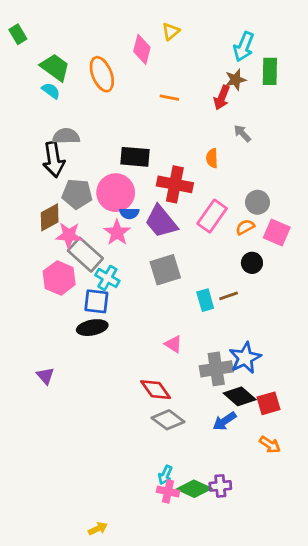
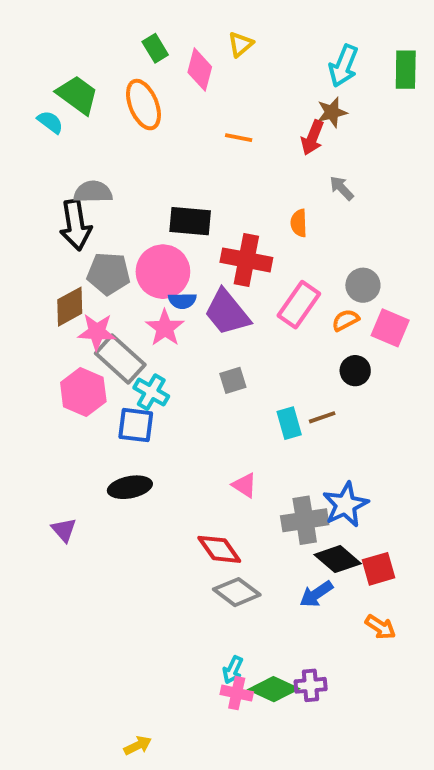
green rectangle: (18, 34) -> (155, 48), moved
green rectangle: (270, 71) -> (406, 70), moved
cyan semicircle: (51, 91) -> (50, 122), moved
gray square: (165, 270) -> (233, 380), size x0.6
black ellipse: (92, 328) -> (130, 487), moved

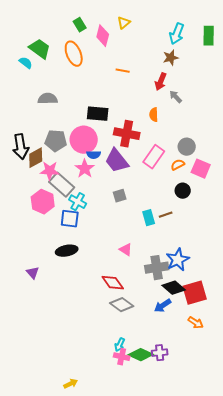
red arrow: (312, 138) -> (161, 82), moved
black arrow: (76, 225) -> (21, 147), moved
red square: (379, 569) -> (195, 293), size x1.4

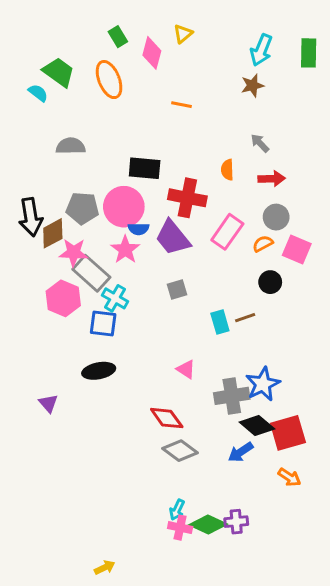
red arrow: (161, 82) -> (272, 179), moved, turned -114

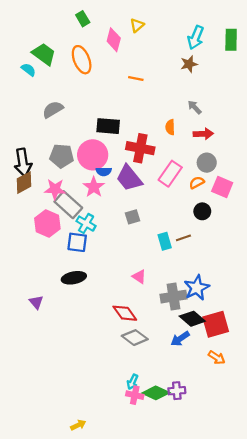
green rectangle: (118, 37) -> (83, 19), moved
gray semicircle: (71, 146) -> (53, 109), turned -30
brown diamond: (53, 233) -> (24, 183), moved

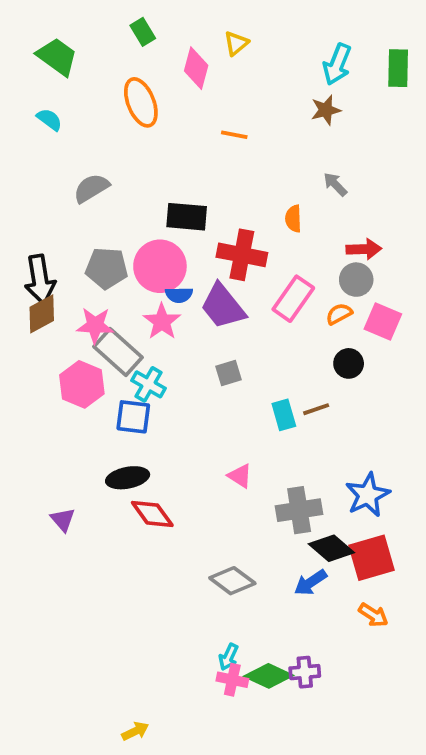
green trapezoid: (44, 54) -> (57, 57), moved
red arrow: (203, 134) -> (364, 249), moved
blue star: (197, 288) -> (368, 495), moved
red diamond: (125, 313) -> (152, 514), moved

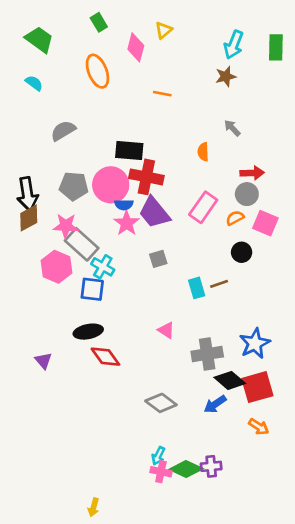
red cross: (242, 255) -> (146, 177), moved
pink star: (162, 322) -> (127, 223), moved
yellow arrow: (135, 731) -> (94, 507), turned 132

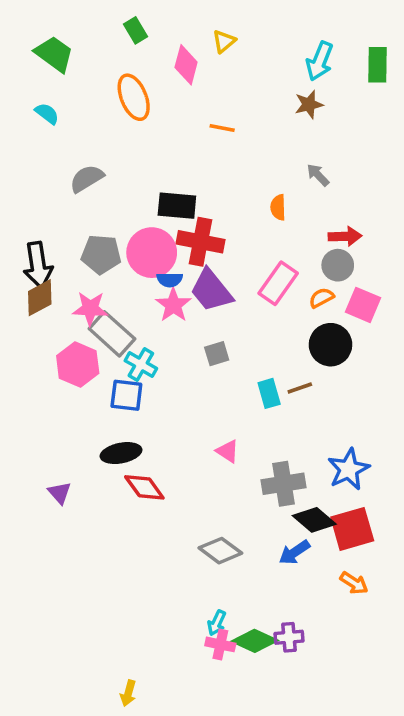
black circle: (242, 252) -> (331, 345), size x1.5

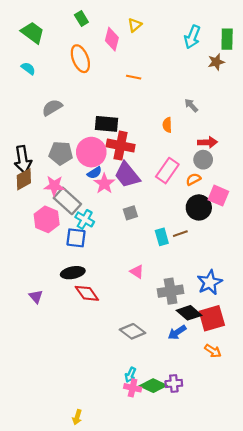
brown star: (309, 104) -> (216, 62), moved
blue semicircle: (170, 280) -> (95, 173), moved, turned -32
pink square: (363, 305) -> (218, 196), moved

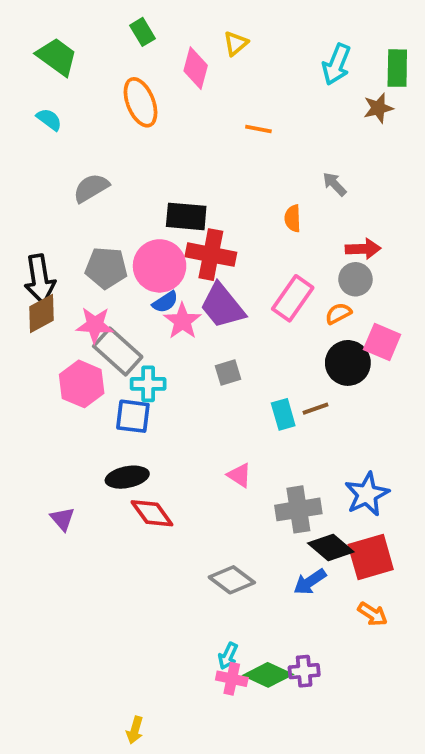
orange line: (134, 77) -> (258, 129), moved
cyan cross: (85, 219) -> (148, 384), turned -30

